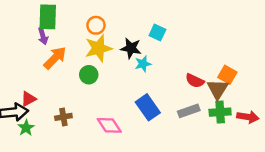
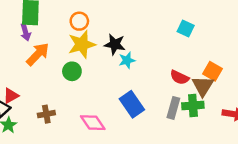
cyan square: (157, 33) -> (186, 29), moved
gray rectangle: (189, 111) -> (173, 108), turned -55
green cross: (220, 112) -> (193, 106), moved

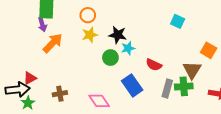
yellow star: (82, 44) -> (90, 35), size x0.7
green circle: (72, 71) -> (110, 58), moved
orange square: (213, 71) -> (209, 50), moved
red semicircle: (180, 77) -> (154, 65), moved

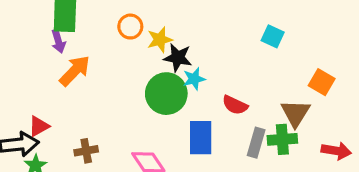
yellow star: (90, 35) -> (160, 40), moved
green circle: (110, 58) -> (166, 94), size x1.6
blue rectangle: (132, 85) -> (201, 138), turned 35

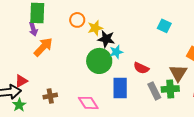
gray rectangle: (256, 143) -> (154, 91), turned -42

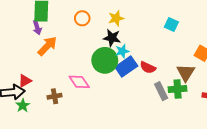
yellow star: (95, 28) -> (116, 18), moved
blue rectangle: (120, 88) -> (126, 66), moved, turned 55
pink diamond: (88, 103) -> (79, 82), moved

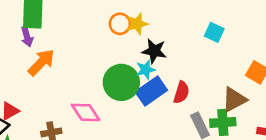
orange circle: (82, 18) -> (120, 24), moved
black star: (112, 38) -> (154, 51), moved
red semicircle: (148, 68) -> (181, 92), turned -98
brown triangle: (186, 73) -> (234, 100), turned 30

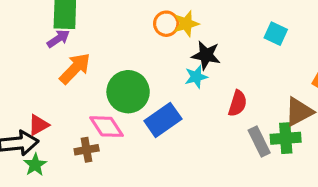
purple arrow: (27, 37) -> (58, 39), turned -108
green circle: (121, 82) -> (128, 92), moved
blue rectangle: (151, 91) -> (163, 120), moved
pink diamond: (86, 112) -> (106, 127), moved

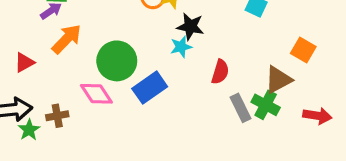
red triangle: (38, 125) -> (24, 62), moved
green cross: (286, 138) -> (266, 105), turned 32
brown cross: (87, 150) -> (57, 116), moved

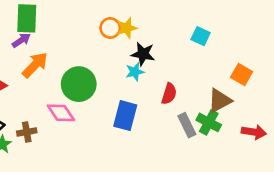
blue rectangle: (150, 88) -> (125, 116), moved, turned -40

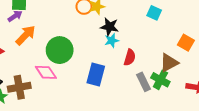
cyan star: (135, 72) -> (112, 40), moved
brown cross: (27, 132) -> (19, 87), size x1.5

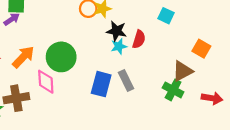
orange arrow: (26, 35) -> (23, 57), moved
red semicircle: (130, 57) -> (139, 39), moved
pink diamond: (46, 72) -> (46, 82), turned 30
gray rectangle: (143, 82) -> (126, 80), moved

